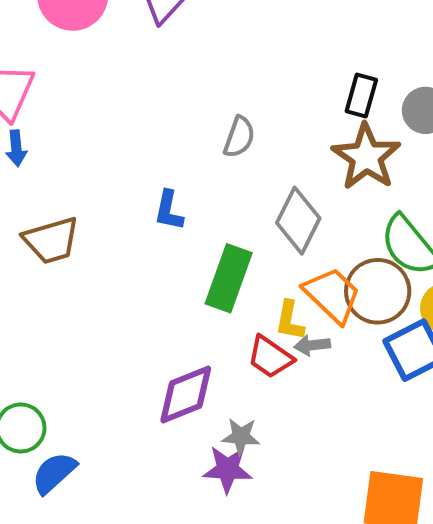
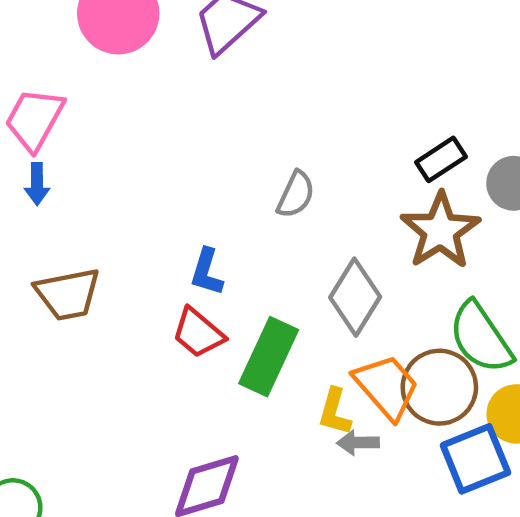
black rectangle: (361, 96) -> (441, 159), turned 36
red trapezoid: (270, 357) -> (198, 333), moved

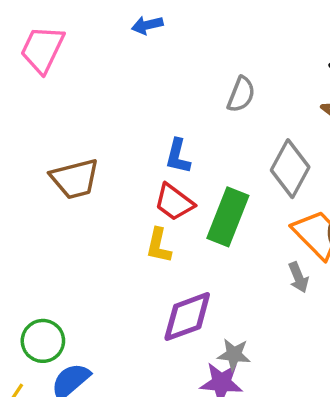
blue arrow: (37, 184) -> (147, 25), moved, turned 80
yellow L-shape: (335, 412) -> (159, 246), moved
gray arrow: (358, 443) -> (298, 277), turned -108

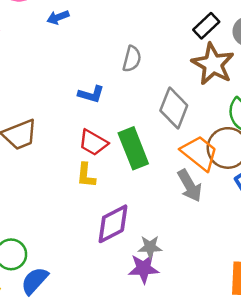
blue L-shape: (178, 156) -> (91, 94), moved, turned -80
green rectangle: (228, 217) -> (133, 148), turned -36
gray arrow: (298, 277) -> (190, 186), size x1.5

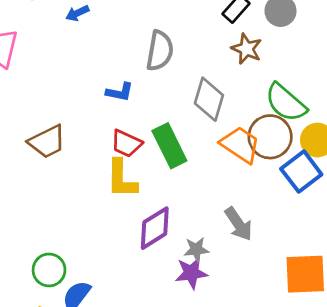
gray semicircle: (132, 59) -> (160, 51), size x1.4
brown star: (213, 64) -> (247, 49), size x0.7
yellow L-shape: (86, 175) -> (122, 179), size x1.5
gray arrow: (190, 186) -> (239, 224), moved

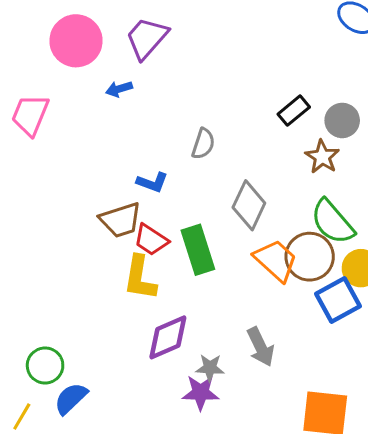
brown star: (247, 49) -> (322, 157), moved
gray semicircle: (160, 51) -> (203, 144), size x0.7
brown trapezoid: (47, 142) -> (121, 220), moved

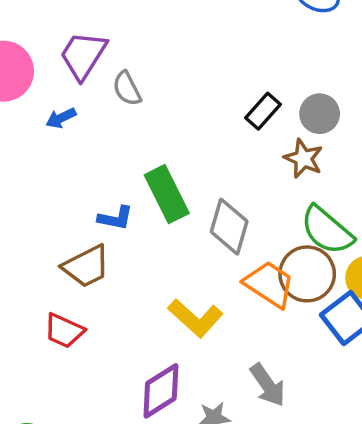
gray semicircle: (203, 144) -> (127, 89), moved, turned 144
red trapezoid: (151, 240) -> (64, 331), moved
green rectangle: (198, 250) -> (167, 194), moved
yellow L-shape: (140, 278) -> (195, 318), moved, turned -48

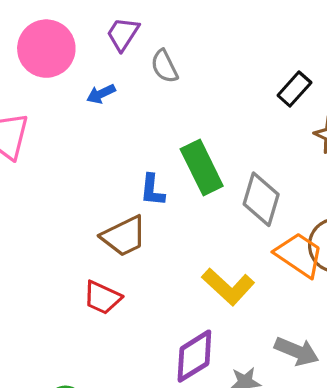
purple trapezoid: (83, 55) -> (123, 34), size x0.7
blue L-shape: (115, 218) -> (152, 190), turned 84
gray arrow: (268, 385) -> (297, 351), turned -33

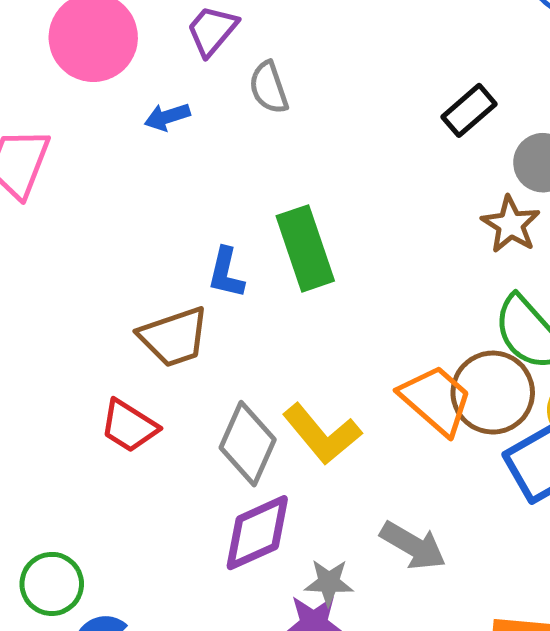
black rectangle: (294, 89) -> (469, 110), moved
gray diamond: (261, 199) -> (248, 444), moved

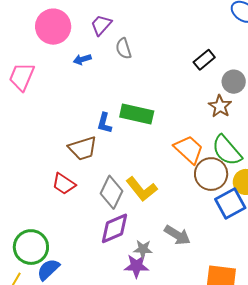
green rectangle: (305, 248) -> (137, 114), turned -60
orange trapezoid: (436, 400) -> (189, 149), moved
green circle: (52, 584) -> (31, 247), size x1.4

